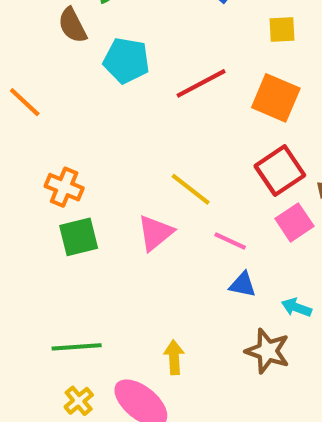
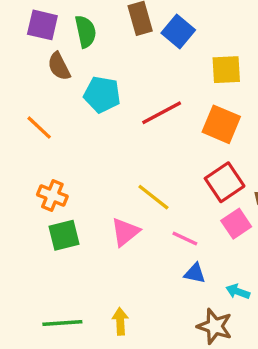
yellow square: (282, 29) -> (226, 70), size x1.4
orange line: (25, 102) -> (39, 128), moved
yellow arrow: (174, 357) -> (120, 321), moved

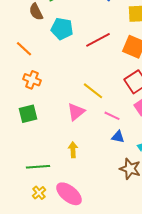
orange cross: (52, 195) -> (32, 80), moved
green square: (64, 235) -> (28, 114), moved
yellow arrow: (120, 321) -> (73, 150), moved

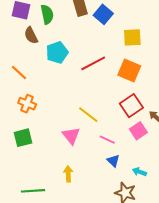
cyan pentagon: (62, 29) -> (57, 52), turned -30
pink triangle: (76, 112) -> (71, 136), turned -30
blue triangle: (118, 137) -> (113, 161), turned 32

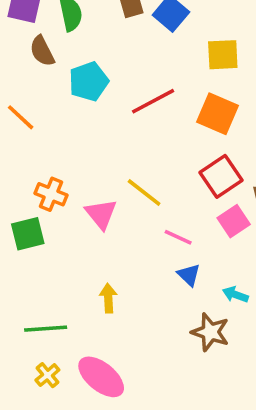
orange cross: (27, 104) -> (51, 194), moved
pink triangle: (71, 136) -> (101, 214), moved

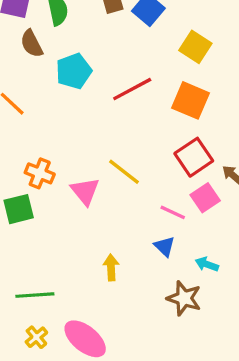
yellow square: (223, 55) -> (195, 47), turned 36
pink line: (178, 237) -> (173, 212), moved
yellow arrow: (108, 298) -> (111, 267), moved

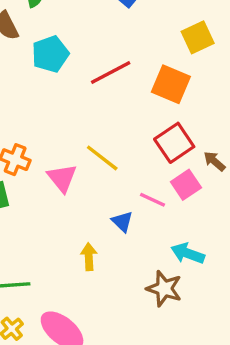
yellow square: (195, 47) -> (198, 37), moved, turned 32
blue triangle: (165, 246) -> (122, 222), moved
cyan arrow: (207, 264) -> (188, 253), size x1.4

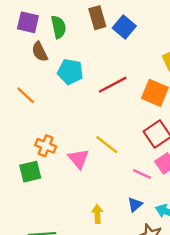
cyan pentagon: (50, 54) -> (70, 72), turned 30
blue triangle: (122, 222) -> (135, 205), moved, turned 35

